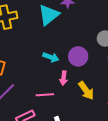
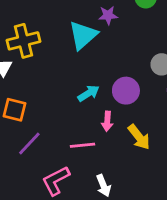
cyan arrow: (51, 57) -> (89, 93), turned -49

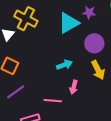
yellow cross: (23, 41) -> (26, 19), turned 30
purple circle: (126, 91) -> (94, 43), moved
yellow arrow: (139, 137) -> (98, 70), moved

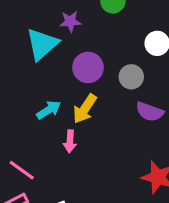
yellow arrow: (98, 70) -> (85, 109), moved, turned 72
pink line: (53, 101) -> (22, 170), moved, turned 42

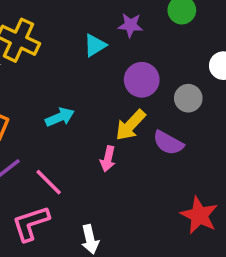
cyan triangle: (42, 44) -> (95, 45), size x0.6
cyan arrow: (49, 110) -> (60, 117), moved
purple semicircle: (150, 112) -> (168, 143), moved

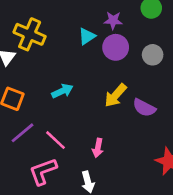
purple circle: (142, 80) -> (116, 47), moved
gray circle: (188, 98) -> (153, 55), moved
pink arrow: (108, 159) -> (98, 148), moved

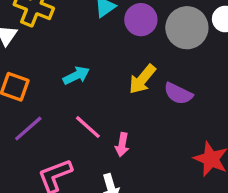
gray circle: (153, 55) -> (187, 28), size x1.6
pink line: (56, 140) -> (88, 127), moved

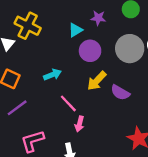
purple circle: (141, 20) -> (90, 51), moved
pink line: (88, 127) -> (68, 103), moved

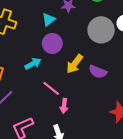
purple circle: (90, 51) -> (52, 43), moved

